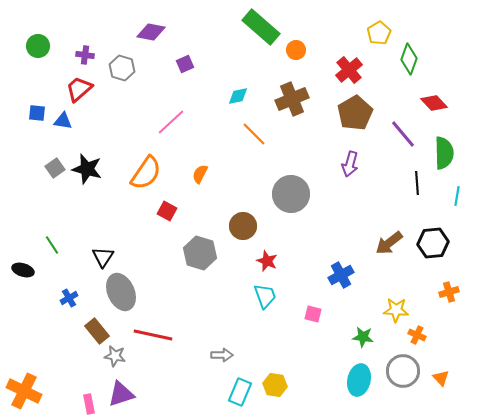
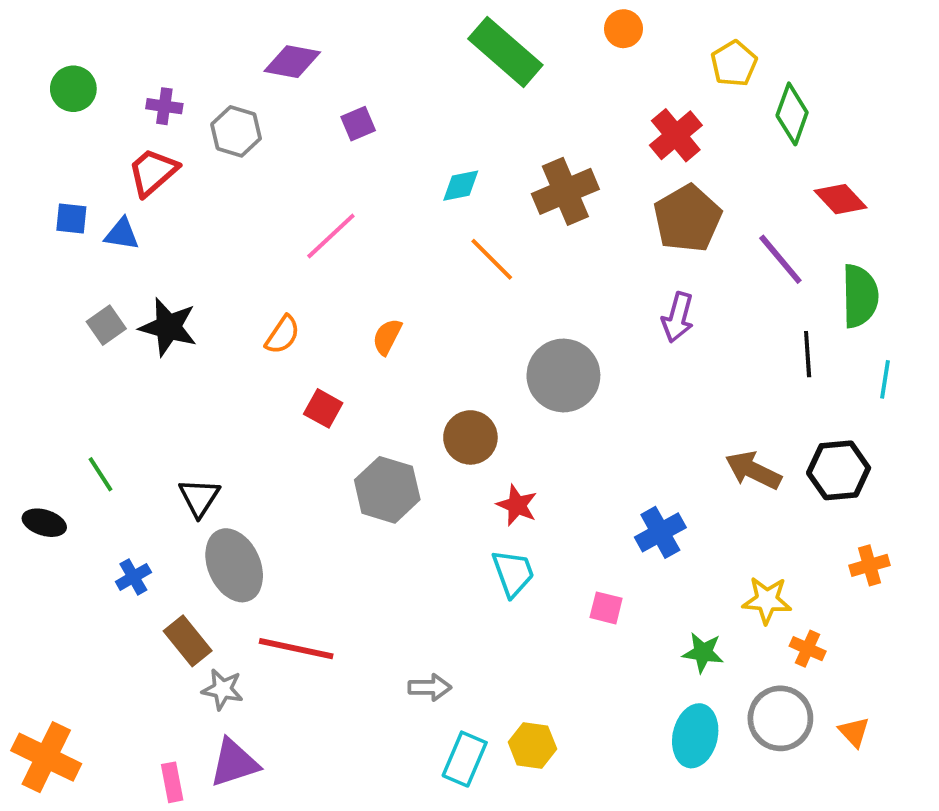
orange circle: (296, 50) -> (624, 29), moved
orange semicircle: (146, 173) -> (283, 335), size x0.6
brown arrow: (389, 243) -> (753, 470), turned 64

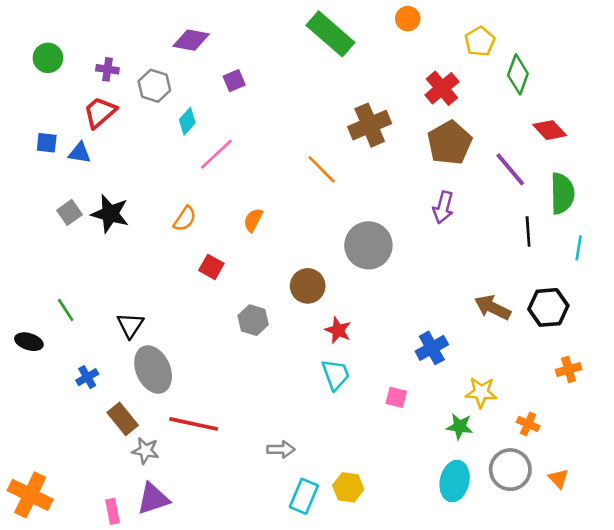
cyan diamond: (461, 186) -> (187, 121), moved, turned -36
gray hexagon: (387, 490) -> (253, 320), size x0.7
yellow star: (767, 600) -> (481, 392), moved

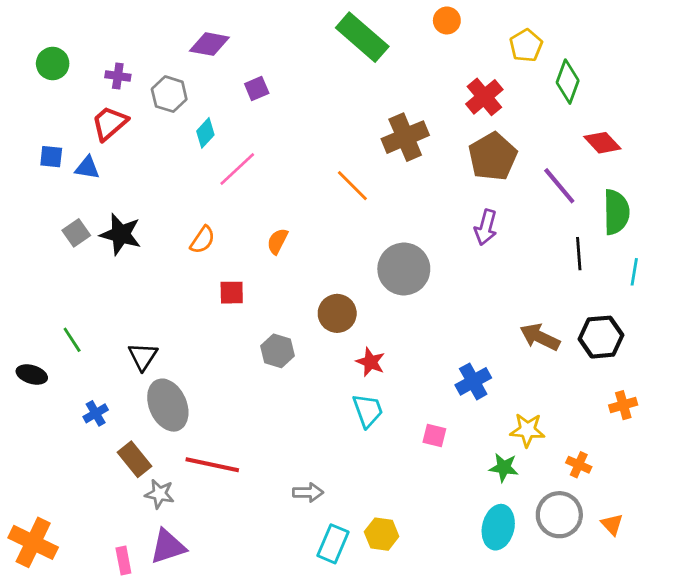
red square: (211, 267) -> (232, 293), turned -30

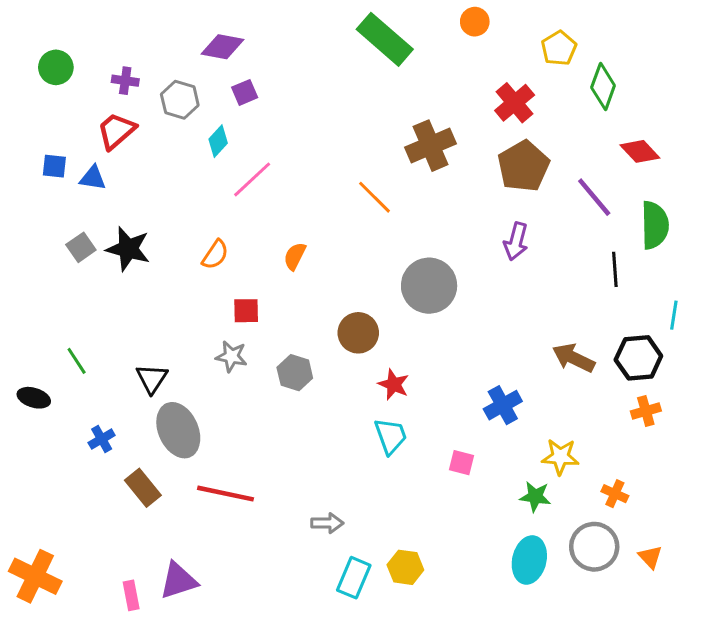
purple square: (257, 89) -> (245, 92), moved
cyan line: (634, 272) -> (674, 315), moved
orange cross: (623, 405) -> (646, 411), moved
gray star: (160, 494) -> (231, 356), moved

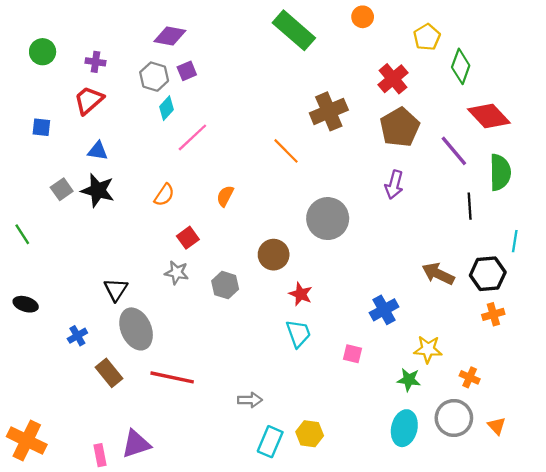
gray hexagon: (180, 100) -> (154, 77), moved
red diamond: (640, 151) -> (489, 116), size x1.4
blue triangle: (93, 178) -> (98, 151), moved
red square: (246, 311) -> (188, 238), turned -35
green line: (77, 361) -> (22, 234), moved

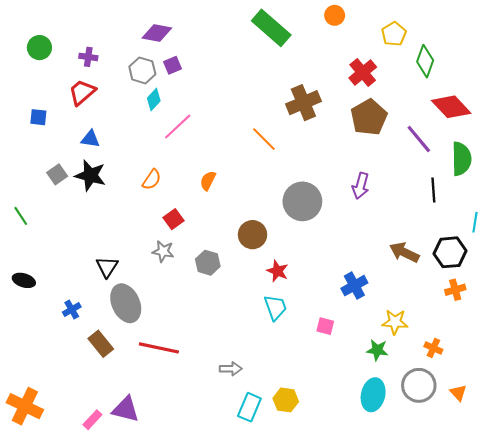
purple arrow: (394, 185) -> (361, 186), moved
purple triangle: (136, 444) -> (126, 409), turned 32
pink rectangle: (100, 455) -> (92, 420), turned 54

